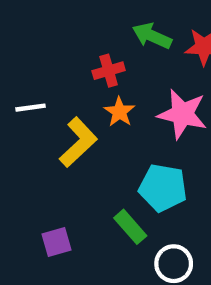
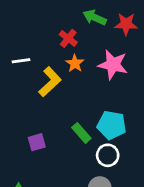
red cross: (109, 71) -> (68, 38), turned -36
cyan pentagon: (163, 188) -> (112, 125), moved

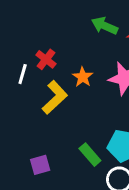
red cross: (68, 38) -> (46, 59), moved
white line: (21, 61) -> (23, 74), turned -66

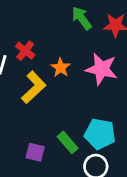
green arrow: (105, 26) -> (82, 18), turned 30
purple square: (40, 165) -> (35, 152), moved, turned 30

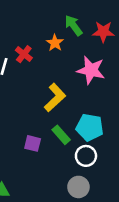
orange star: (60, 68) -> (55, 43), moved
yellow L-shape: (34, 87) -> (55, 98), moved

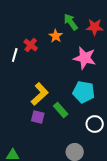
yellow L-shape: (55, 98) -> (40, 94), moved
cyan pentagon: (90, 127) -> (84, 92), moved
white circle: (86, 156) -> (95, 124), moved

